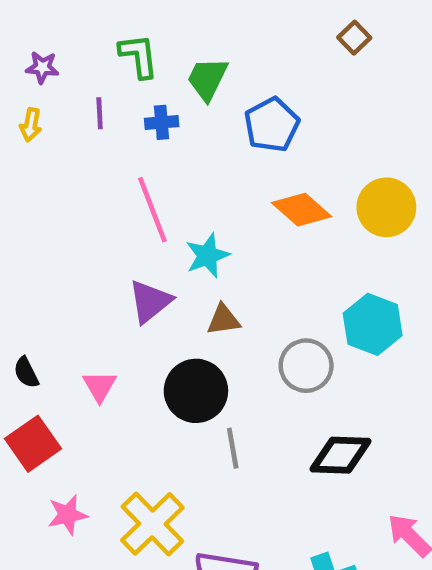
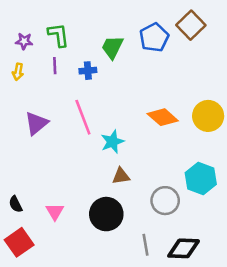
brown square: (354, 38) -> (191, 25), size x1.6
green L-shape: (139, 56) -> (58, 35), moved
blue pentagon: (272, 125) -> (154, 37), moved
purple triangle: (150, 301) -> (36, 123), moved
gray line: (233, 448) -> (146, 245), moved

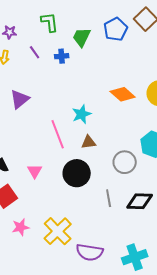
green L-shape: (58, 35) -> (50, 22), moved
purple line: (55, 66) -> (35, 52), turned -32
pink line: (83, 117) -> (58, 134), moved

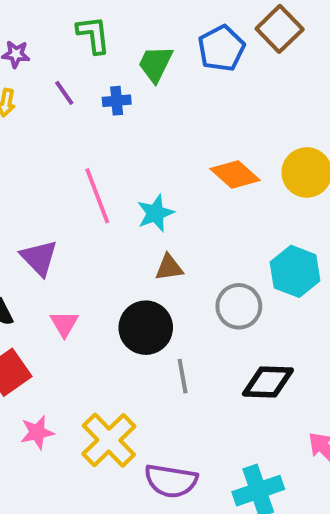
purple triangle: (20, 99) -> (39, 258), moved, turned -35
pink line: (58, 134) -> (97, 196), moved
gray line: (109, 198) -> (183, 376), moved

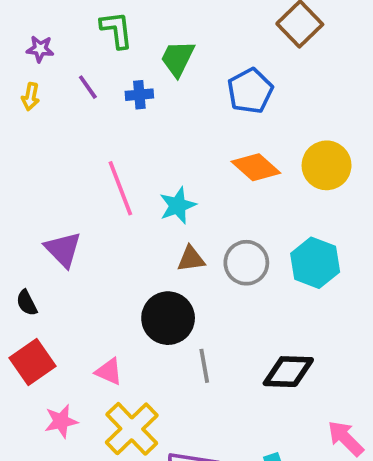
blue pentagon: (221, 48) -> (250, 91), moved
gray circle: (239, 306) -> (246, 263), moved
pink triangle: (64, 324) -> (109, 372), moved, turned -36

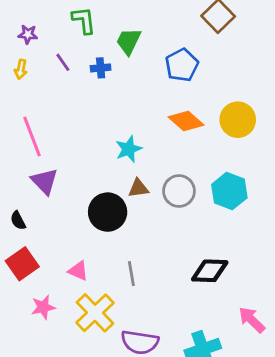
pink line: (120, 188) -> (32, 136), moved
black circle: (168, 318) -> (108, 212), moved
gray line: (204, 366) -> (131, 274), moved

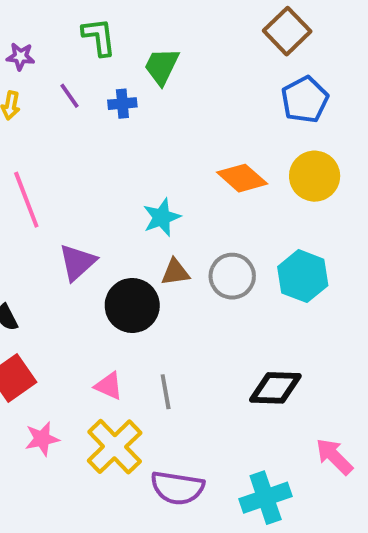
blue pentagon: (182, 65) -> (305, 100), moved
purple triangle: (45, 181) -> (77, 262), moved, turned 32
pink triangle: (78, 271) -> (109, 386), moved

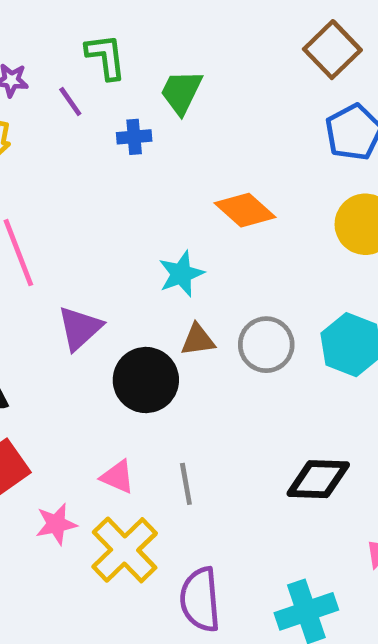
purple line: (69, 96) -> (70, 101), moved
orange diamond: (242, 178) -> (245, 210), moved
pink star: (42, 439) -> (56, 524), moved
purple semicircle: (177, 488) -> (200, 600), turned 76

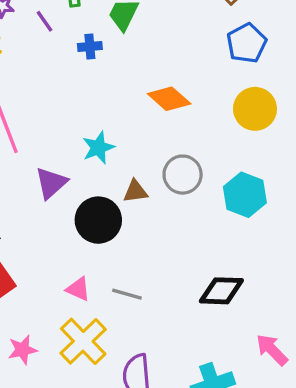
cyan star: (181, 274) -> (98, 148), moved
gray circle: (266, 345) -> (183, 175), moved
gray line: (186, 484) -> (127, 294), turned -64
pink star: (56, 524) -> (23, 350), moved

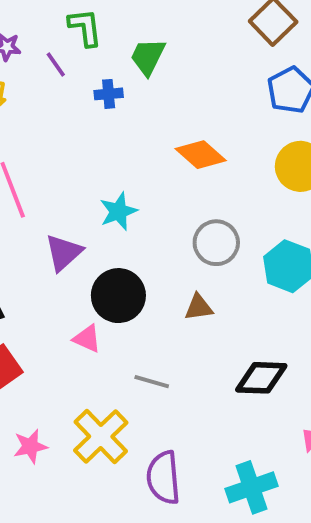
brown triangle: (135, 191) -> (199, 307), moved
pink triangle: (78, 289) -> (87, 339), moved

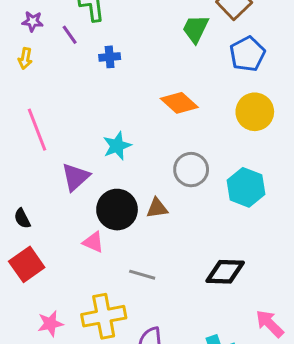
green trapezoid: (148, 57) -> (196, 29), moved
brown triangle: (199, 307) -> (157, 208), moved
yellow cross: (101, 436) -> (104, 316), turned 33

